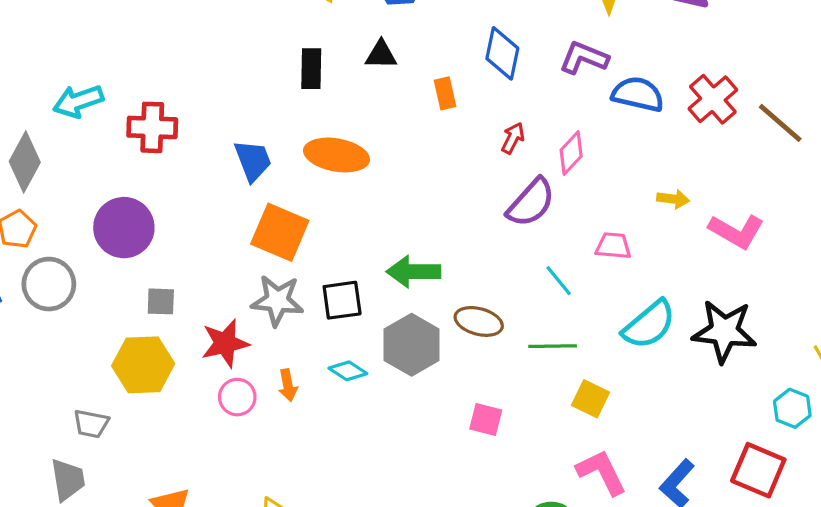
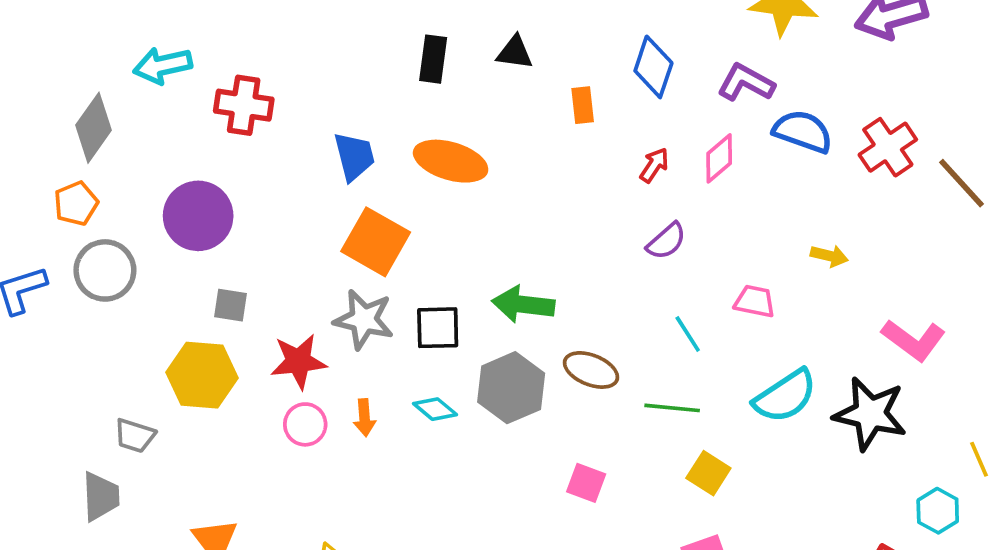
pink diamond: (571, 153) -> (719, 158), moved
purple semicircle: (531, 203) -> (666, 241), size x0.7
pink L-shape: (736, 231) -> (914, 340), moved

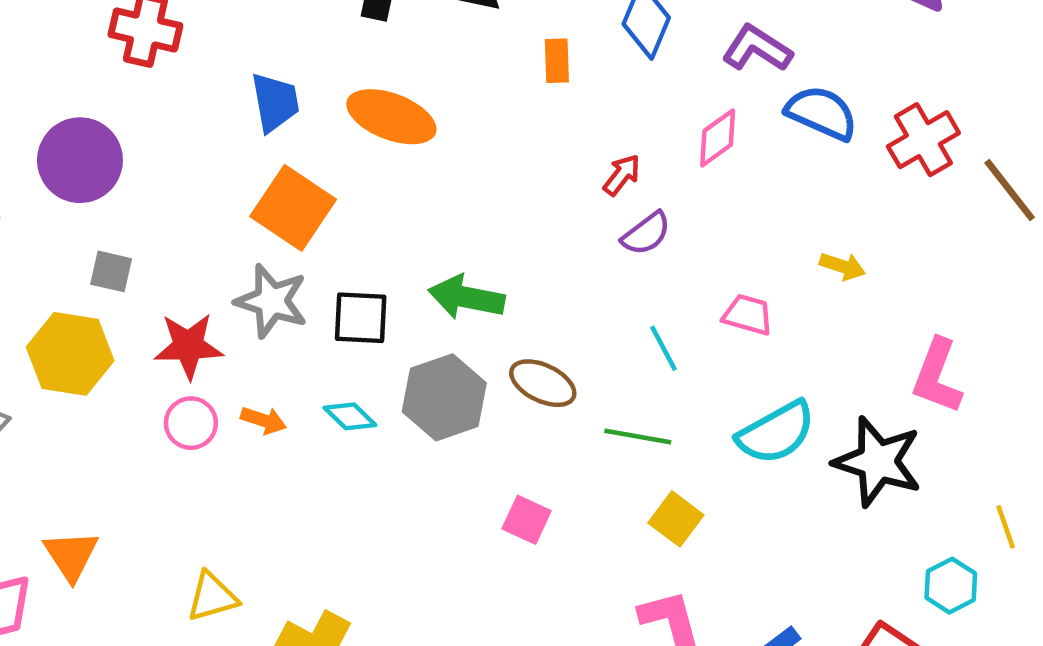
red arrow: (654, 165) -> (622, 175), moved
pink L-shape: (914, 340) -> (937, 376), turned 70
orange arrow: (365, 418) -> (264, 420), turned -72

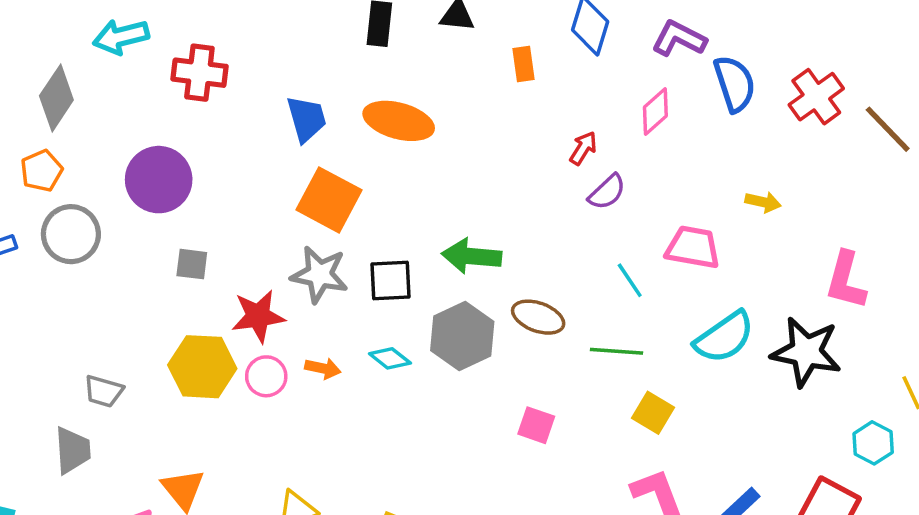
blue semicircle: (822, 113) -> (735, 84), turned 54
pink trapezoid: (748, 315) -> (693, 247), size x1.4
yellow hexagon: (70, 354) -> (202, 367), moved

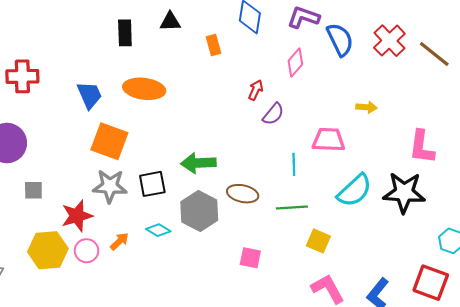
cyan line: (630, 280) -> (294, 164), turned 40
orange arrow: (323, 368) -> (119, 241), turned -48

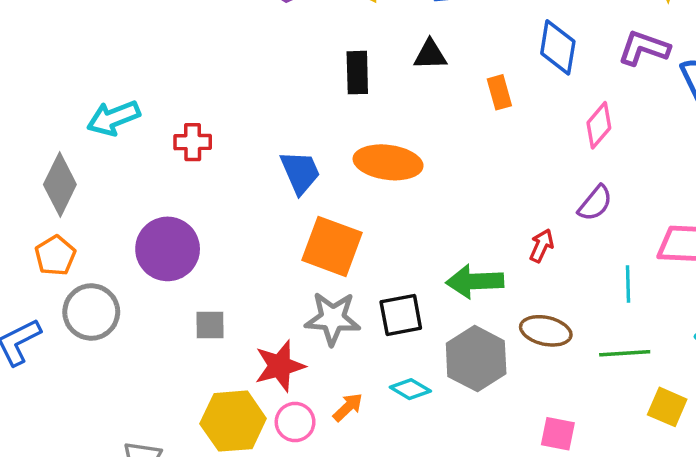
pink diamond: (295, 62) -> (599, 125), moved
red cross: (22, 76) -> (193, 142), size x0.7
red arrow: (256, 90) -> (541, 246), moved

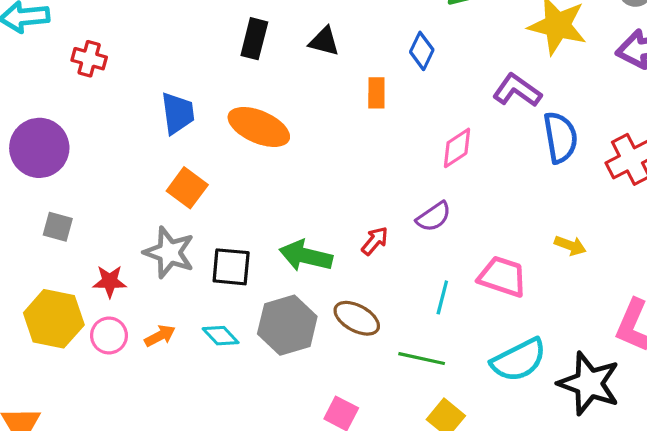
blue diamond: (558, 47) -> (422, 51), moved, size x0.7
orange square: (332, 246) -> (187, 188), size x0.7
red star: (280, 366) -> (110, 281), size x0.7

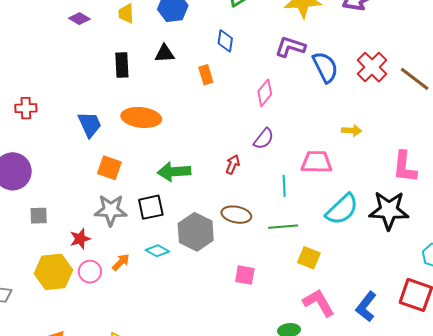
green arrow: (306, 256) -> (174, 172), moved

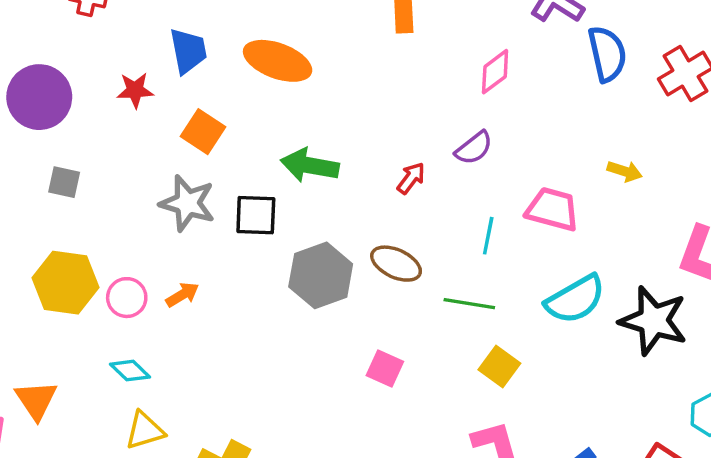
red star: (80, 239) -> (135, 90), moved
cyan diamond: (157, 251) -> (130, 371), moved

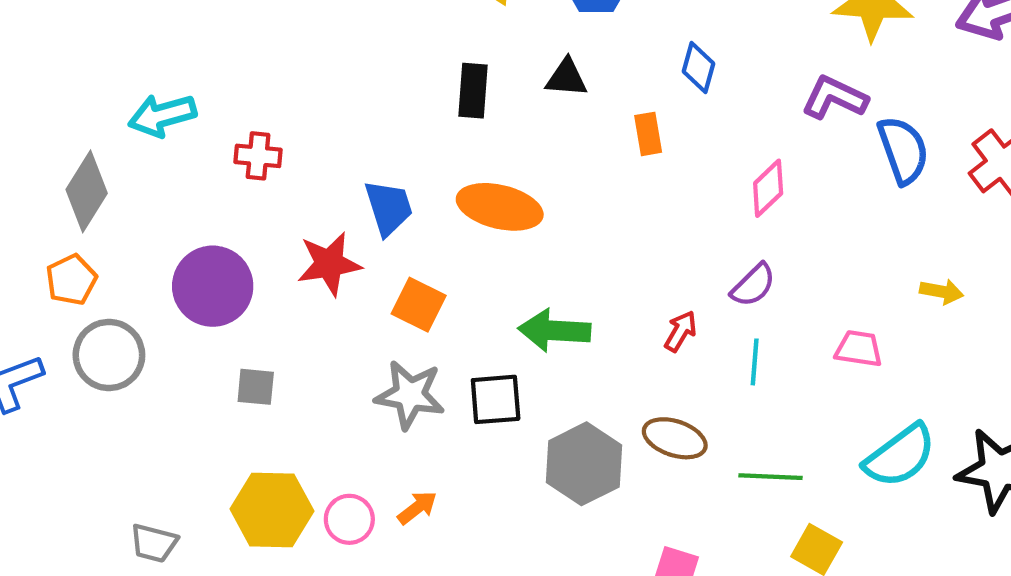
red star: (135, 90) -> (329, 264), size x1.4
pink trapezoid: (553, 209) -> (859, 349), size x0.7
cyan line: (488, 236) -> (755, 362), moved

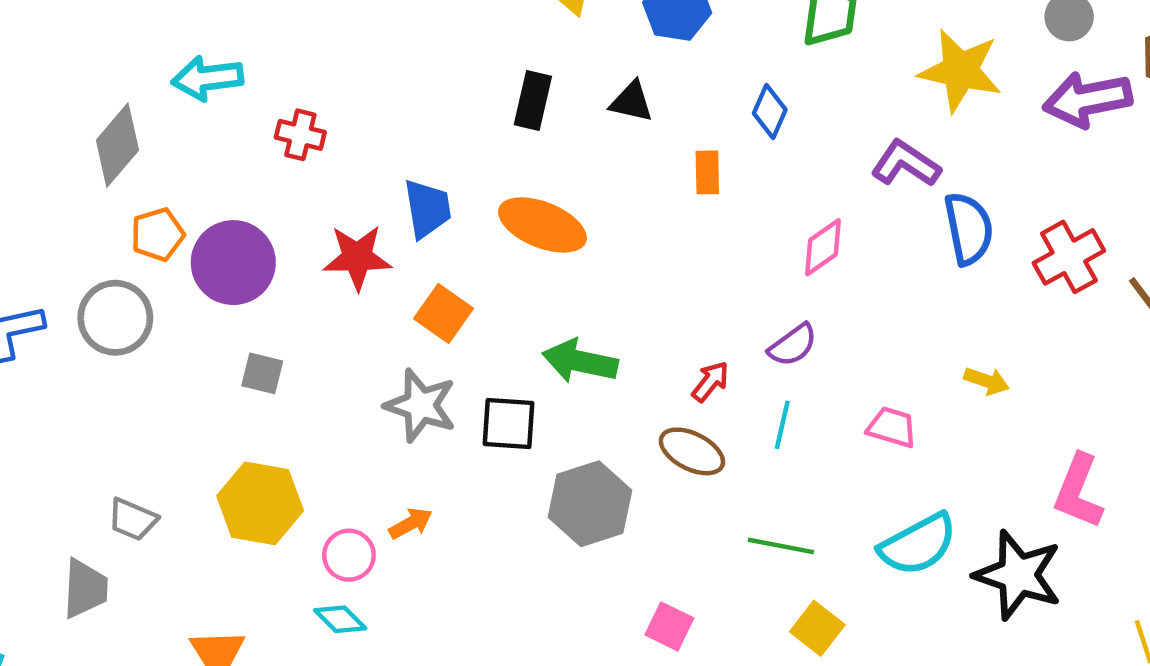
orange pentagon: (71, 280) -> (158, 235), moved
brown ellipse: (675, 438) -> (692, 451), moved
pink circle: (349, 519) -> (349, 555), moved

